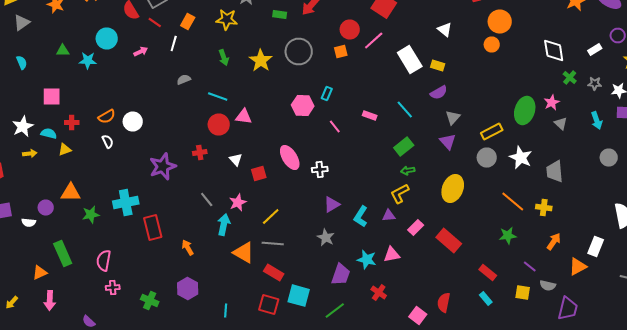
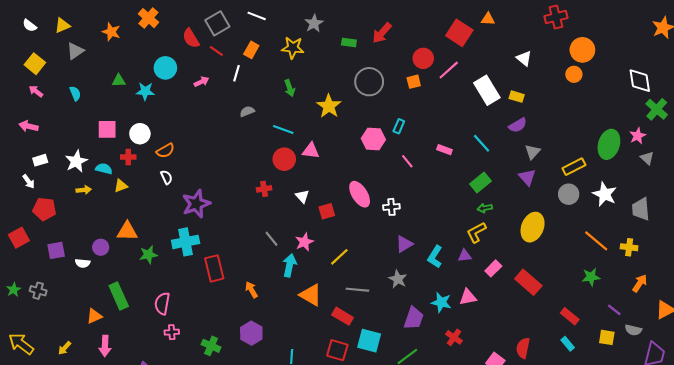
yellow star: (261, 60) -> (329, 106), moved
green cross: (570, 78) -> (657, 109), size x1.5
white circle: (133, 122) -> (140, 134), moved
purple star: (163, 166) -> (196, 204), moved
gray line: (273, 244) -> (357, 290), moved

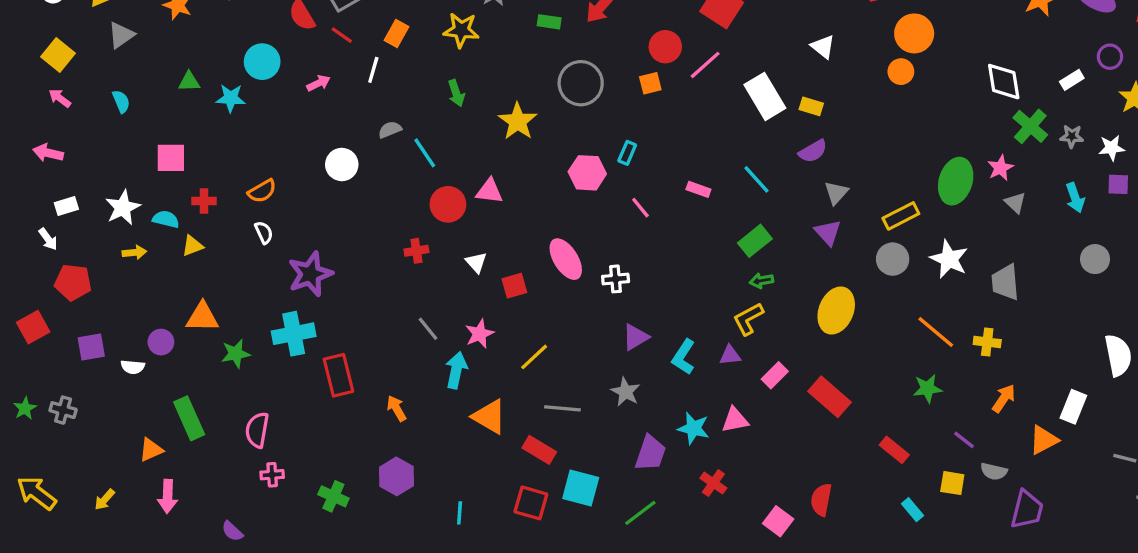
cyan line: (283, 129) -> (425, 153), moved, turned 36
white circle: (140, 134) -> (342, 164), moved
cyan rectangle: (568, 344) -> (913, 510), moved

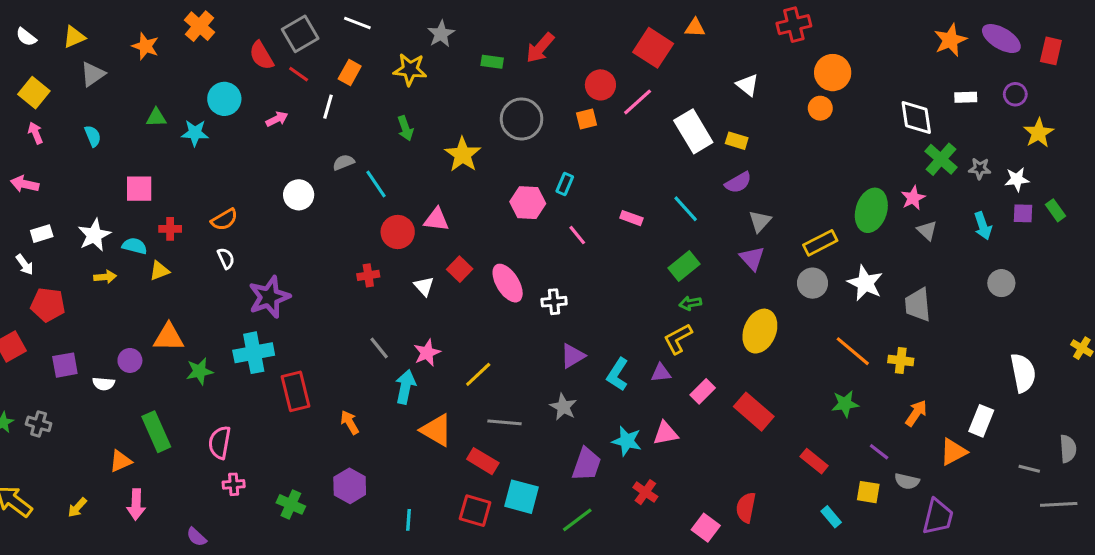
white rectangle: (1072, 80) -> (966, 97), moved, turned 30
pink arrow: (60, 98) -> (35, 133), turned 30
red square: (514, 286) -> (460, 269), moved, turned -30

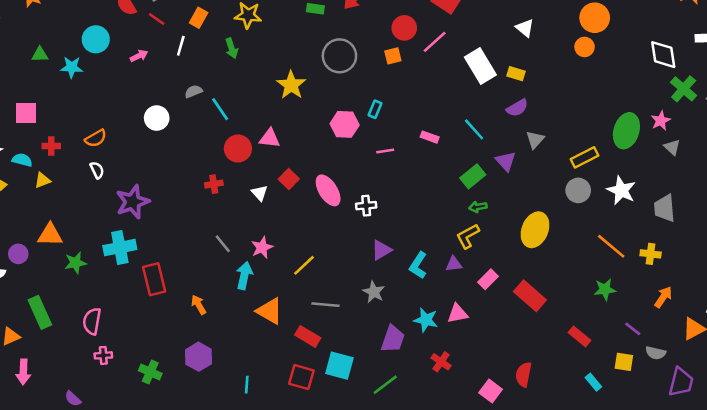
green arrow: (405, 128) -> (232, 48), moved
pink line: (577, 235) -> (385, 151), turned -60
purple triangle: (752, 258) -> (506, 161), moved

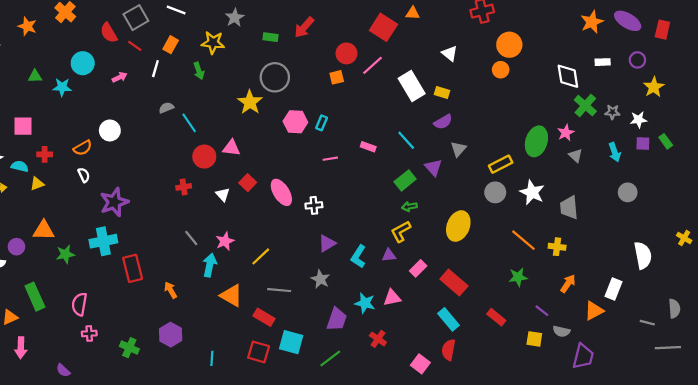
gray circle: (339, 56) -> (275, 77), moved
white circle: (157, 118) -> (110, 130), moved
pink hexagon: (345, 124) -> (295, 122), moved
cyan rectangle: (593, 382) -> (449, 319), moved, size x1.5

